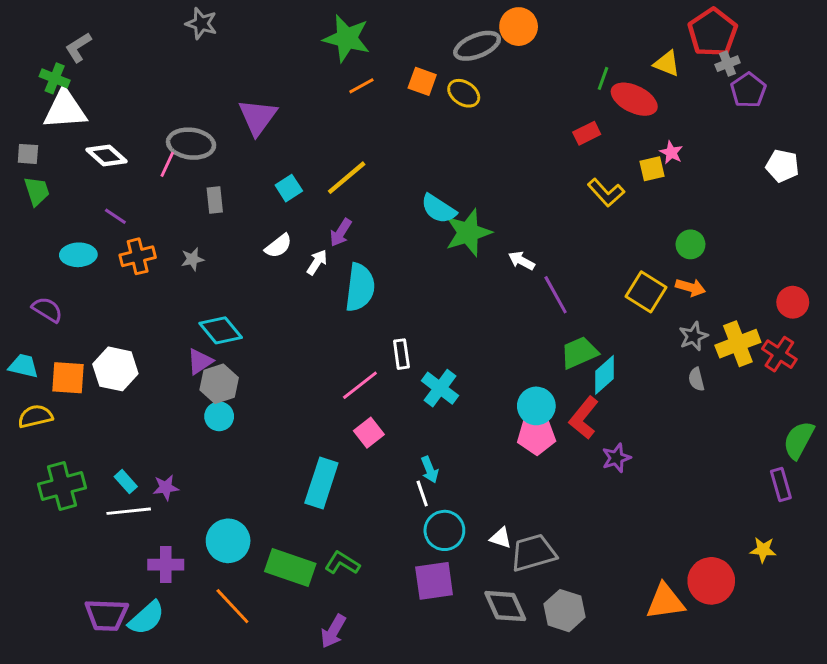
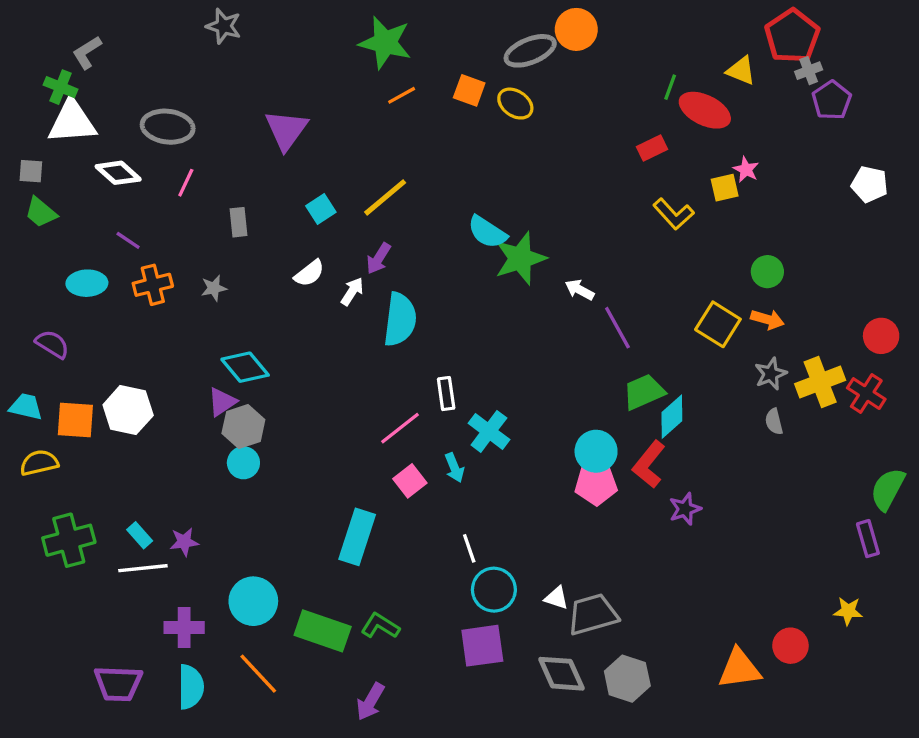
gray ellipse: (191, 144) -> (168, 127), moved
green trapezoid: (37, 191) -> (41, 212), turned 148
cyan arrow: (430, 470) -> (454, 468), moved
red circle: (711, 581) -> (790, 646), size x0.7
cyan semicircle: (147, 618) -> (191, 687), moved, turned -48

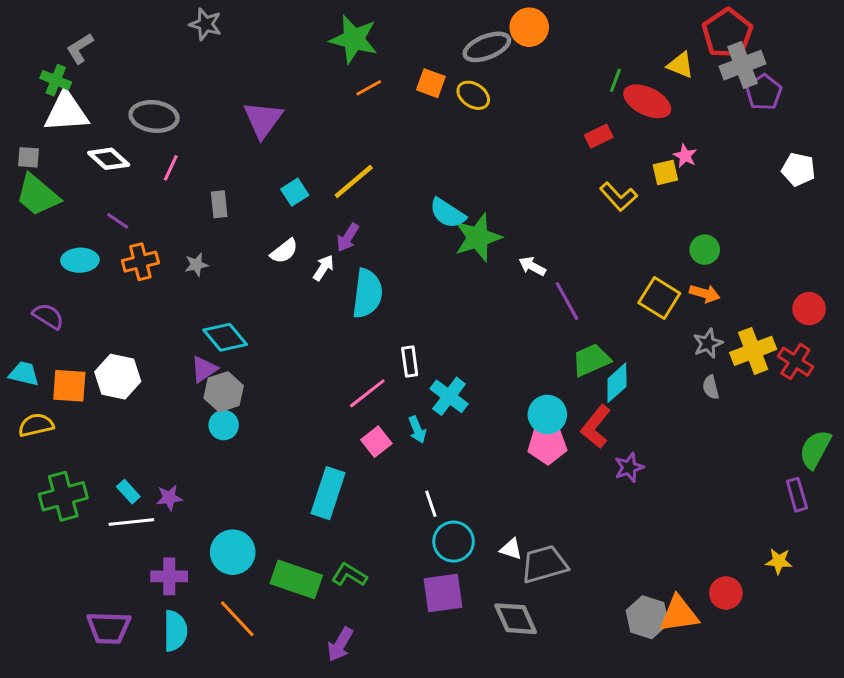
gray cross: (809, 71) -> (743, 65), size x1.8
green trapezoid: (41, 212) -> (38, 195), size x1.5
gray hexagon: (627, 679) -> (647, 617), moved

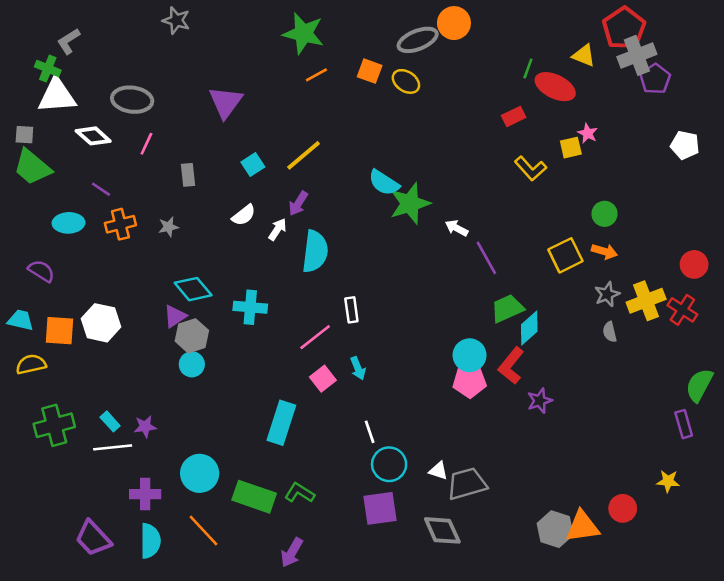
yellow square: (659, 298) -> (566, 255), turned 32
cyan cross: (449, 396) -> (250, 307), moved, turned -32
purple trapezoid: (109, 628) -> (93, 538), turned 45

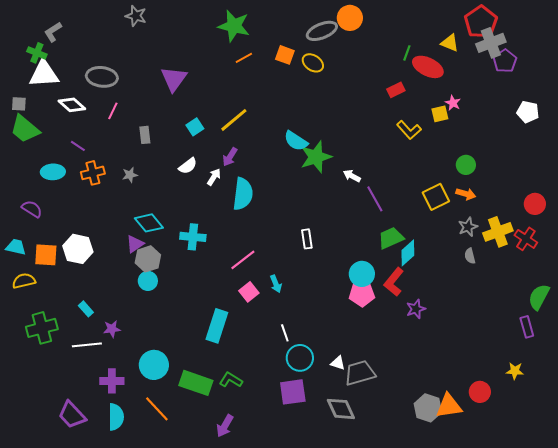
white rectangle: (351, 310) -> (307, 239), moved
cyan rectangle: (110, 421) -> (86, 309), moved

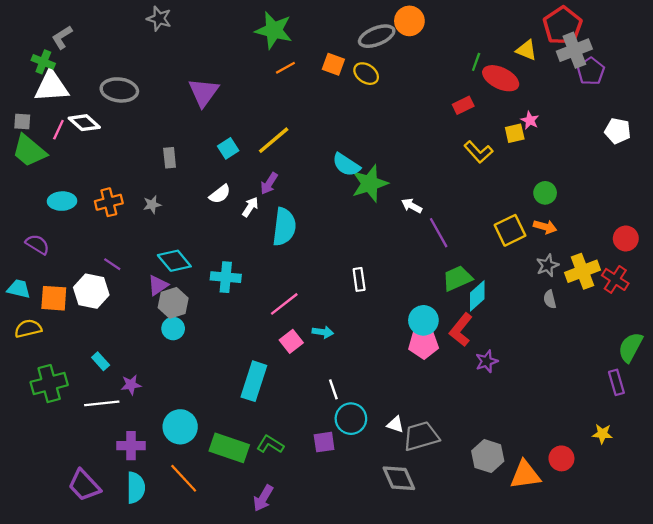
pink line: (113, 111) -> (58, 130), moved
purple line: (78, 146) -> (112, 264), moved
cyan arrow: (276, 284) -> (323, 332), turned -60
purple square: (293, 392) -> (324, 442), moved, size x0.7
gray hexagon: (428, 408) -> (488, 456), moved

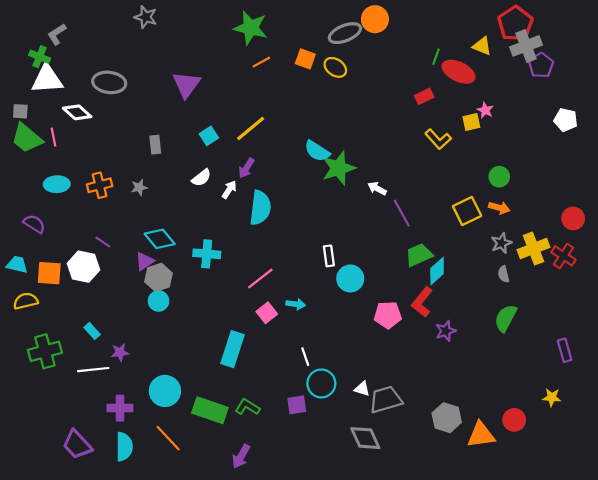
pink line: (58, 130) -> (54, 137), moved, turned -36
cyan circle: (423, 320) -> (350, 278), moved
green semicircle: (630, 347) -> (506, 318), moved

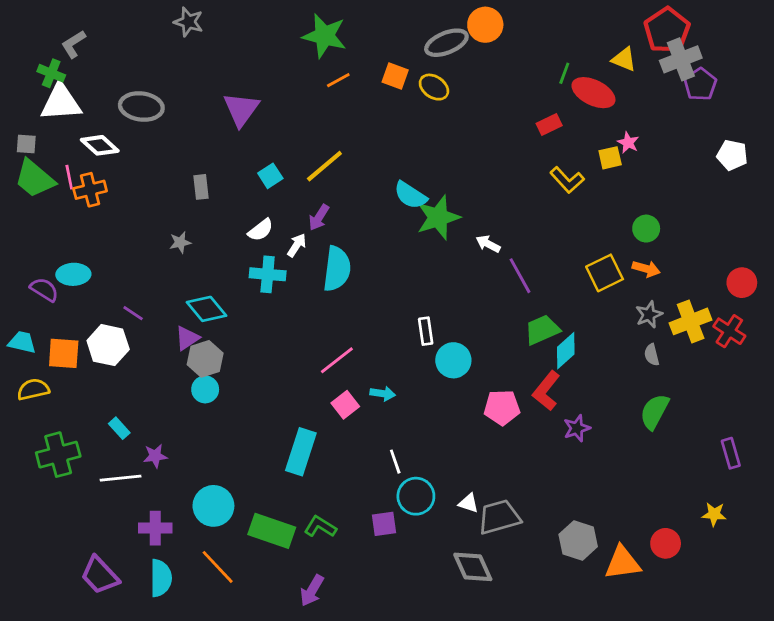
cyan ellipse: (57, 184) -> (73, 274), moved
orange cross: (100, 185) -> (90, 190), moved
cyan cross: (207, 254) -> (268, 274), moved

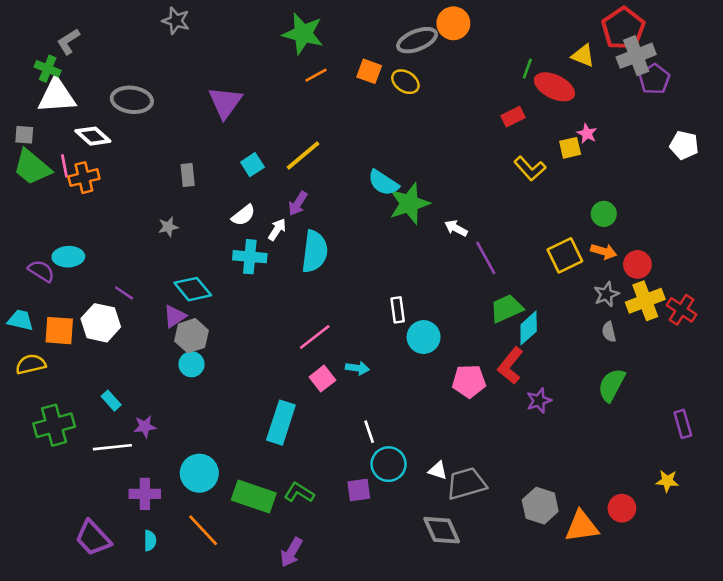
red circle: (742, 283) -> (637, 264), moved
cyan semicircle: (161, 578) -> (150, 541), size x0.6

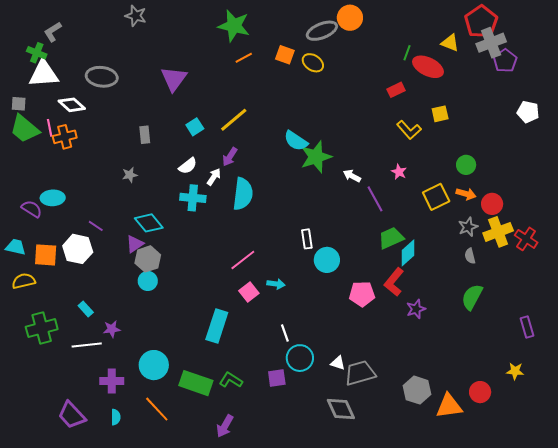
pink star: (587, 134) -> (399, 172), moved

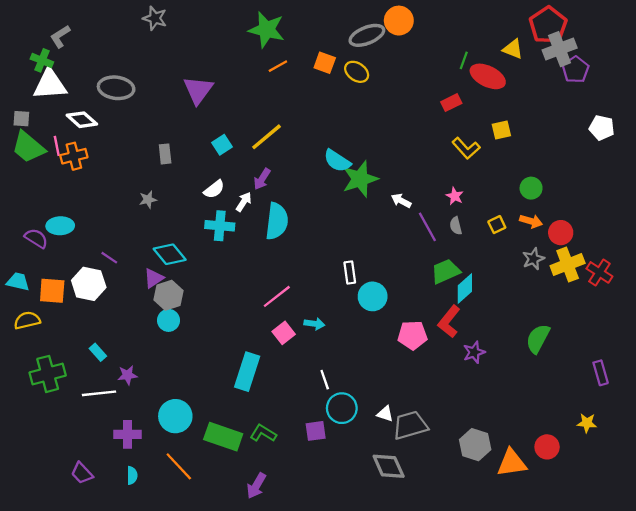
yellow square: (436, 197) -> (497, 225), size x0.6
gray semicircle: (470, 256) -> (456, 226), moved
purple trapezoid: (72, 415) -> (82, 473), size x0.7

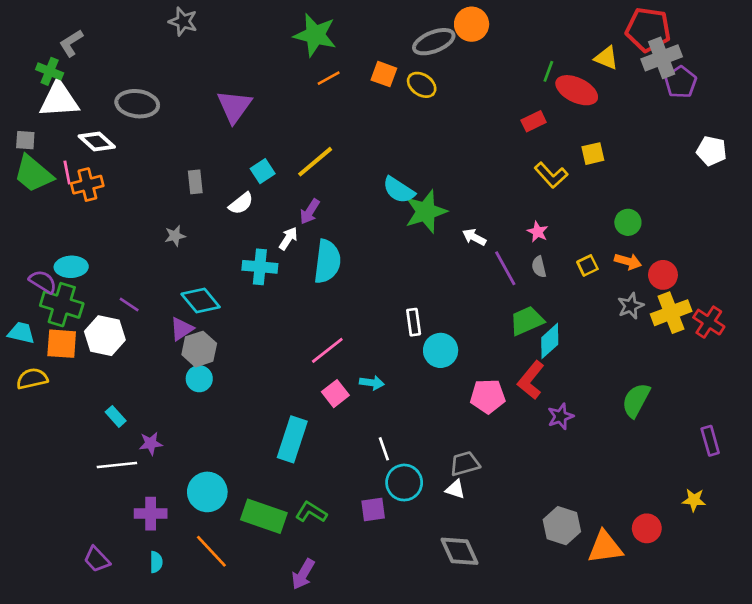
red pentagon: (548, 25) -> (648, 30), turned -30
white semicircle: (214, 189) -> (241, 203), moved
green cross: (48, 374) -> (62, 305), moved, turned 32
gray trapezoid: (410, 425) -> (465, 464), moved, size x0.7

